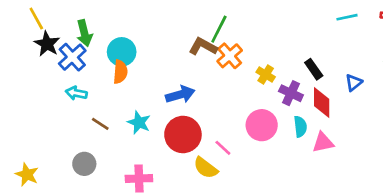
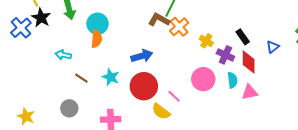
blue cross: (72, 57) -> (21, 28), moved

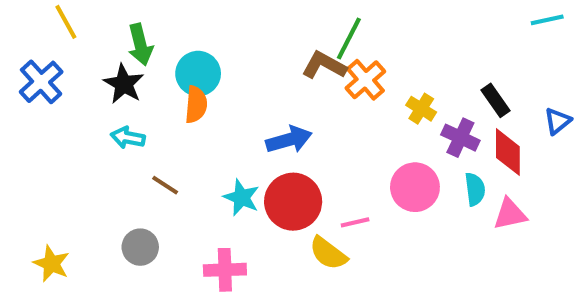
black star: (41, 18) -> (124, 84), moved
cyan star: (111, 77) -> (241, 198), moved
pink line: (174, 96) -> (355, 222), turned -56

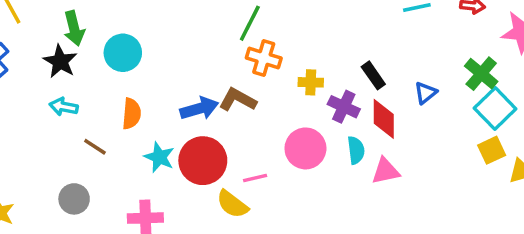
brown L-shape: (324, 65) -> (238, 100), moved
orange cross: (365, 80) -> (264, 58), turned -32
orange semicircle: (196, 105) -> (131, 114), moved
yellow cross: (421, 109) -> (311, 82), turned -30

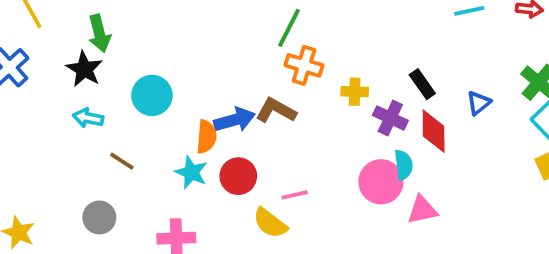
cyan circle: (123, 53) -> (152, 95), moved
orange semicircle: (131, 114) -> (206, 137), moved
pink circle: (305, 148) -> (381, 182), moved
red circle: (203, 161) -> (238, 176), size x0.7
pink triangle: (386, 171) -> (422, 210), moved

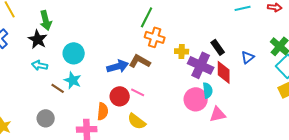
purple cross: (390, 118) -> (201, 65), size x1.4
orange semicircle: (206, 137) -> (103, 111), moved
cyan star: (191, 172) -> (73, 80), moved
pink line: (295, 195) -> (138, 92), moved, turned 40

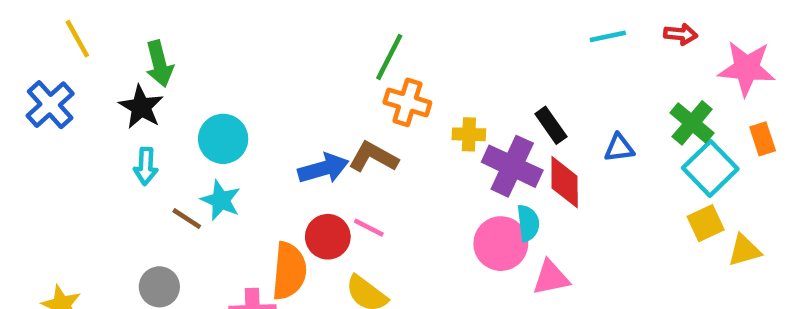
blue triangle: (248, 57) -> (619, 148), turned 32
cyan arrow: (40, 65) -> (146, 166), turned -98
orange semicircle: (103, 111) -> (289, 271), size x1.4

